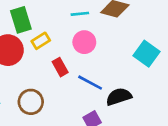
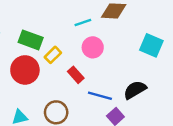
green rectangle: (21, 20) -> (31, 40), turned -40
blue line: (90, 83) -> (100, 96), moved

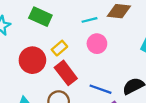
green rectangle: (31, 40) -> (40, 17), moved
red rectangle: (76, 75) -> (66, 73), moved, size x1.5

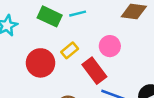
cyan line: (89, 20) -> (78, 14), moved
red rectangle: (66, 73) -> (94, 71), moved

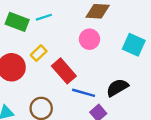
pink circle: (110, 46) -> (89, 39), moved

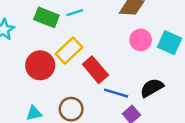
pink circle: (89, 39) -> (141, 40), moved
yellow rectangle: (39, 53) -> (69, 51), size x1.5

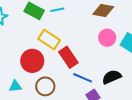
yellow rectangle: (69, 51) -> (49, 39), turned 70
red circle: (40, 65) -> (32, 61), moved

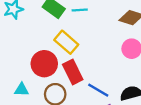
red rectangle: (68, 57) -> (73, 72), moved

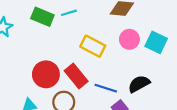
yellow rectangle: (66, 42) -> (93, 46), moved

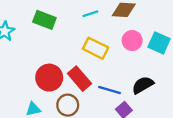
cyan line: (69, 13) -> (90, 14), moved

